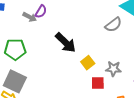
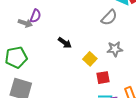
black arrow: (66, 43) -> (65, 43), size x0.6
gray star: (113, 69) -> (115, 49), moved

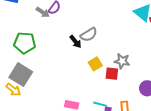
gray semicircle: (109, 17) -> (89, 35), moved
red square: (103, 78) -> (112, 74), moved

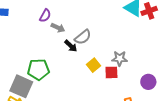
gray arrow: (43, 12) -> (58, 28), moved
green pentagon: (25, 43) -> (38, 70), moved

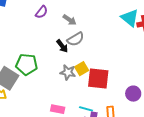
gray arrow: (58, 28) -> (70, 20), moved
gray star: (120, 58) -> (68, 72), moved
red square: (111, 72) -> (98, 78), size x1.6

